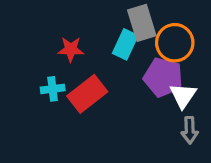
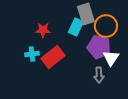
gray arrow: (190, 130) -> (99, 75), moved

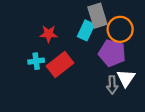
white triangle: (111, 58) -> (126, 78), moved

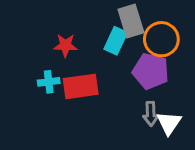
red rectangle: (60, 65) -> (81, 86), turned 30
white triangle: (126, 78) -> (169, 123), moved

